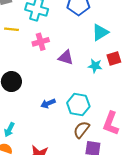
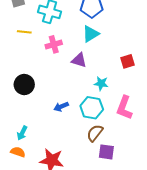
cyan triangle: (100, 32) -> (91, 34), moved
cyan star: (95, 66) -> (101, 83), moved
pink L-shape: (111, 123) -> (124, 108), moved

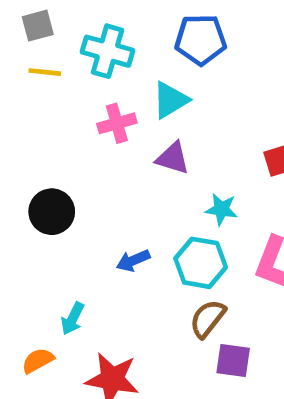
yellow line: (24, 32) -> (45, 72), moved
cyan triangle: (91, 34) -> (170, 100), moved
cyan arrow: (22, 133) -> (73, 319), moved
orange semicircle: (18, 152) -> (38, 361), turned -48

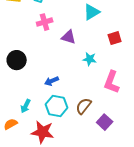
cyan triangle: (170, 100) -> (92, 12), moved
cyan hexagon: (201, 263) -> (57, 106), moved
purple square: (233, 361) -> (105, 122), moved, turned 35

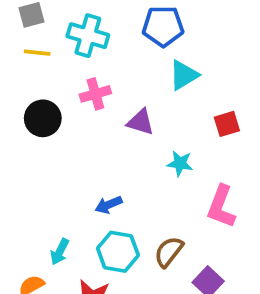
black circle: (17, 60) -> (43, 118), moved

